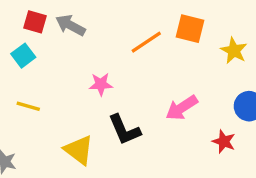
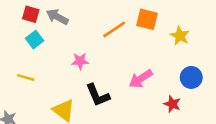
cyan square: (23, 56) -> (35, 40), moved

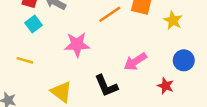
pink star: (80, 61) -> (77, 45), size x1.5
black L-shape: (98, 95) -> (106, 86), moved

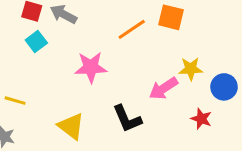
yellow star: (173, 20) -> (191, 69), moved, turned -30
yellow line: (25, 60) -> (15, 101), moved

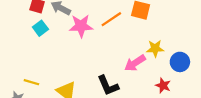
pink star: (91, 67) -> (81, 26), moved
yellow line: (15, 101) -> (31, 82), moved

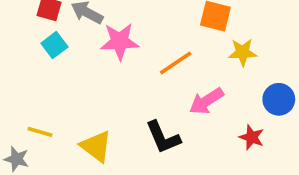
orange line: (111, 19) -> (176, 63), moved
yellow star: (155, 48) -> (243, 52), moved

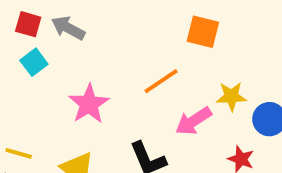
pink star: (120, 41) -> (89, 104), moved, turned -30
yellow star: (243, 52) -> (231, 96), moved

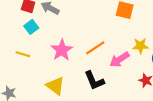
orange line: (161, 81) -> (95, 48), moved
yellow line: (19, 153) -> (23, 54), moved

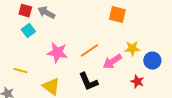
pink star: (62, 50) -> (57, 53), turned -30
yellow line: (23, 54) -> (20, 71), moved

